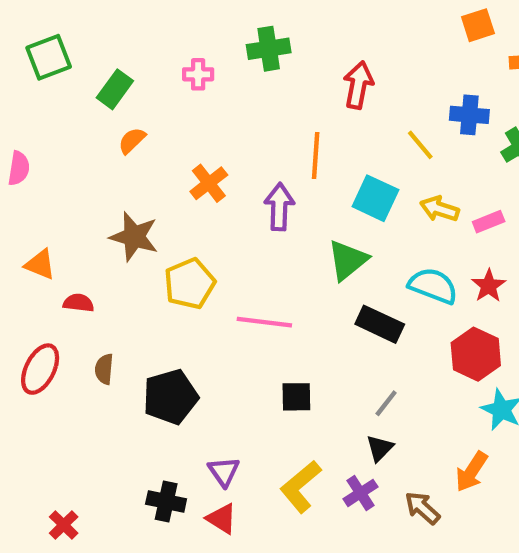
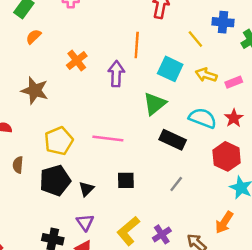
yellow pentagon: (190, 284) -> (59, 141), moved
black triangle: (380, 448) -> (86, 189), moved

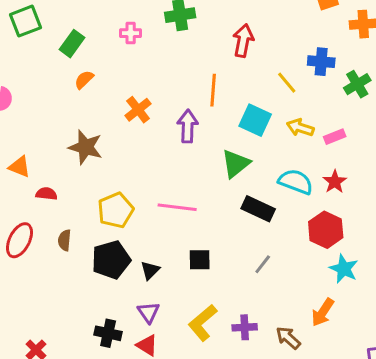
purple cross: (162, 234) -> (245, 327), turned 30

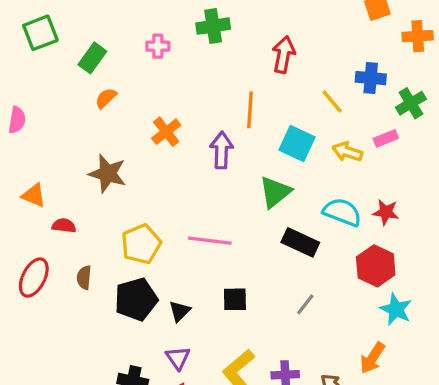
pink rectangle: (335, 137) -> (386, 138), moved
red star: (335, 182) -> (386, 212), turned -30

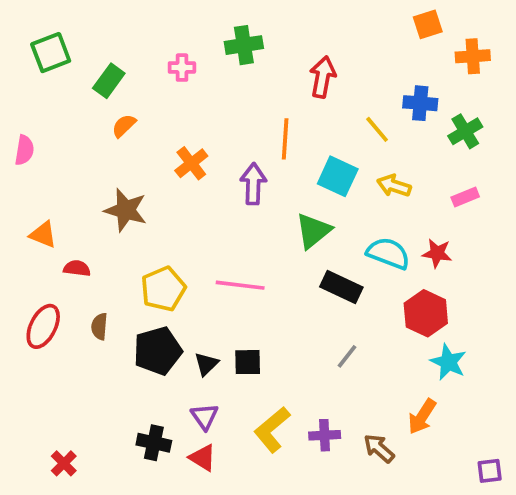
pink rectangle: (386, 138) -> (465, 197), moved
black square: (235, 299) -> (248, 362), moved

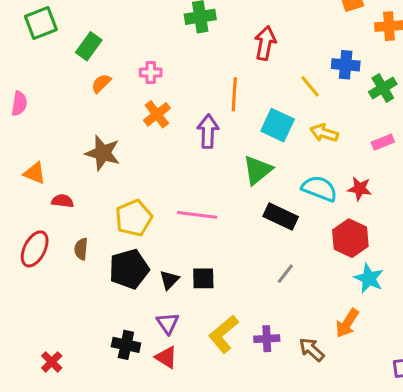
pink cross: (182, 68) -> (151, 73), moved

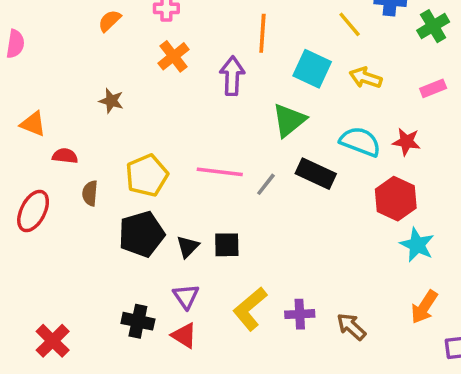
brown star: (103, 153) -> (111, 101), size x0.6
brown semicircle: (81, 249) -> (90, 193), moved
gray line: (285, 274) -> (266, 184), moved
orange arrow: (347, 323) -> (424, 307), moved
red cross: (52, 362) -> (53, 341), size x1.4

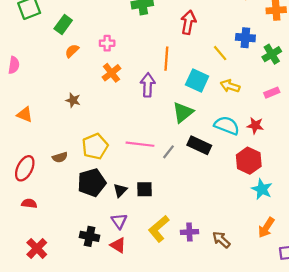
red semicircle: (65, 156) -> (29, 203), moved
brown semicircle: (90, 193) -> (60, 157), turned -112

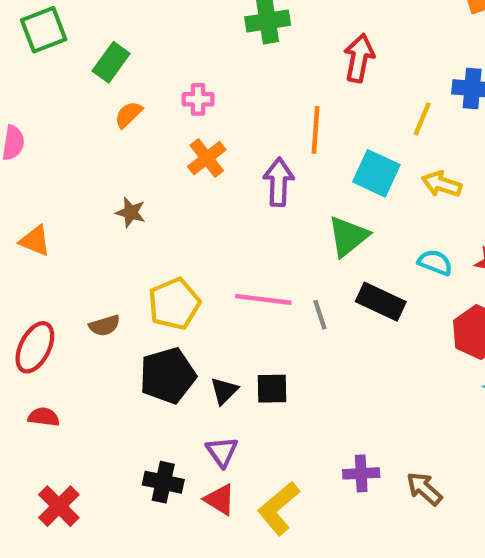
yellow line: (220, 53) -> (422, 119), turned 63
cyan semicircle: (227, 126) -> (435, 262), size x0.7
gray line: (169, 152) -> (320, 315), turned -56
yellow L-shape: (159, 229) -> (279, 508), moved

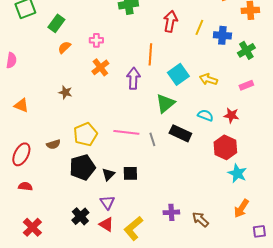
yellow line: (422, 119) -> (199, 27), moved
cyan square: (376, 173) -> (178, 74), turned 30
black cross: (163, 482) -> (80, 216), turned 36

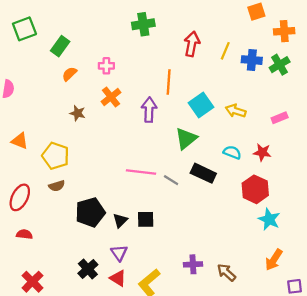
green cross: (246, 50) -> (280, 65), moved
brown star: (65, 92) -> (78, 113), moved
yellow pentagon: (85, 134) -> (56, 156), moved, turned -30
gray line: (152, 139) -> (171, 180), turned -40

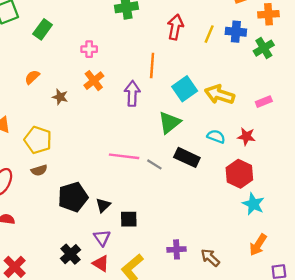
blue cross: (252, 60) -> (236, 32), moved
orange semicircle: (69, 74) -> (32, 77), moved
yellow arrow: (236, 111) -> (220, 95), size x1.4
black square: (146, 219) -> (129, 219), moved

